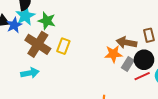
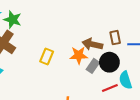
yellow rectangle: (63, 46) -> (47, 57), moved
red line: (142, 76) -> (110, 88), moved

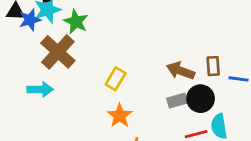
orange star: (79, 55) -> (120, 116), moved, turned 30
gray rectangle: (93, 66) -> (177, 101), turned 32

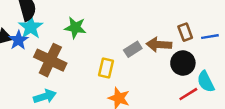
green star: (76, 22) -> (75, 28), moved
gray rectangle: (177, 101) -> (133, 49), moved

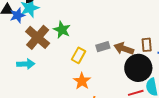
green star: (75, 28) -> (62, 30), moved
black circle: (183, 63) -> (138, 68), size x1.4

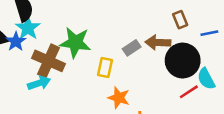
green star: (62, 30) -> (75, 43), size x1.4
brown rectangle: (147, 45) -> (180, 20), moved
cyan arrow: (26, 64) -> (39, 83), moved

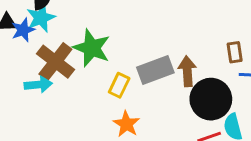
brown rectangle: (180, 20) -> (235, 52), moved
brown arrow: (158, 42) -> (187, 71), turned 70
gray rectangle: (132, 48) -> (155, 70), size x1.6

